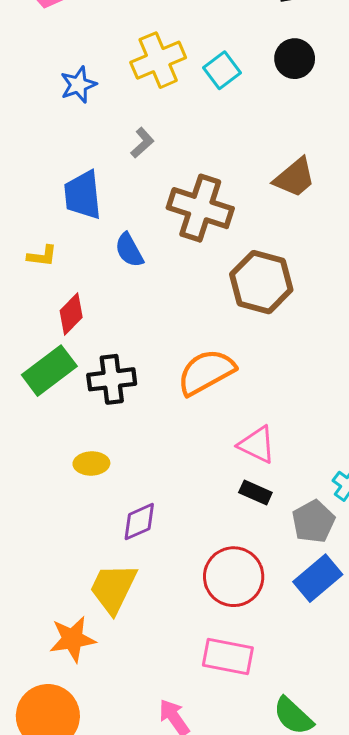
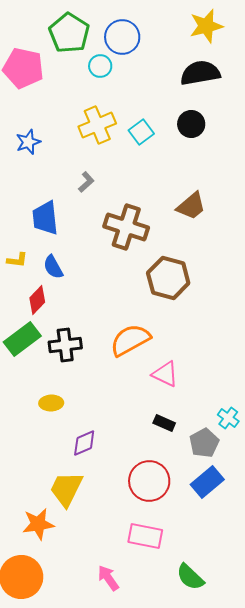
blue star: (78, 85) -> (28, 142), moved
blue semicircle: (129, 250) -> (53, 267), moved
pink triangle: (257, 445) -> (165, 374), moved

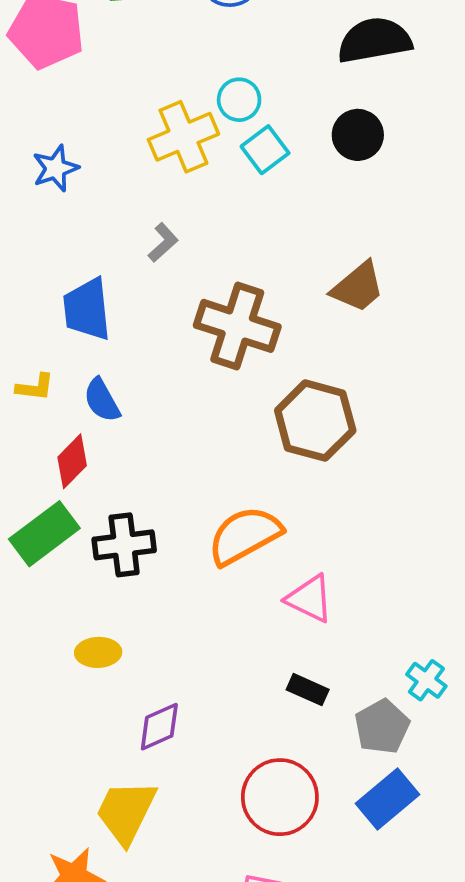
cyan circle: (100, 66) -> (239, 100), moved

